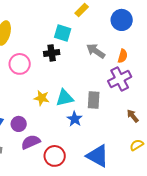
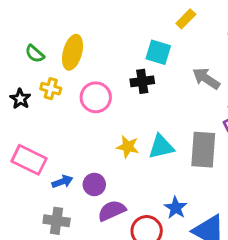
gray rectangle: (94, 100) -> (203, 150), size x1.4
blue star: (75, 119) -> (176, 208), moved

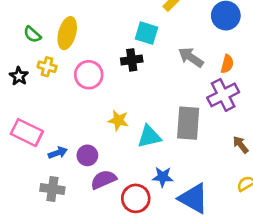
cyan triangle: (161, 147) -> (149, 137), moved
blue star: (176, 208) -> (163, 177), turned -30

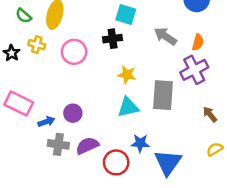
yellow star: (118, 120) -> (127, 75), moved
purple circle: (87, 155) -> (73, 113), moved
gray cross: (52, 189) -> (58, 144), moved
blue triangle: (194, 198) -> (168, 162), turned 36

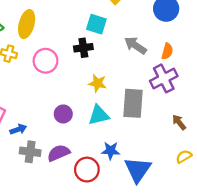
purple circle: (73, 113) -> (63, 114), moved

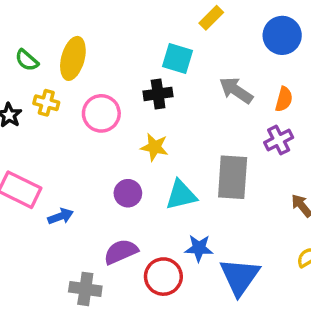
purple cross: (164, 78) -> (279, 140), size x0.7
yellow star: (98, 83) -> (154, 147), moved
gray cross: (30, 152) -> (85, 289), moved

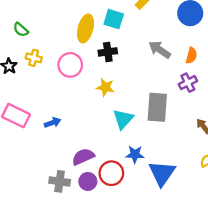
yellow ellipse: (73, 58) -> (85, 28), moved
cyan square: (178, 58) -> (114, 19), moved
purple circle: (128, 193) -> (88, 181), moved
cyan triangle: (181, 195) -> (123, 119), turned -35
blue arrow: (61, 216) -> (53, 123), moved

